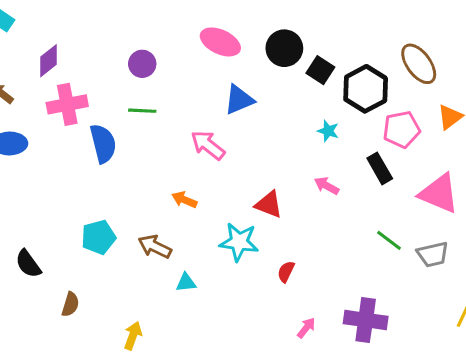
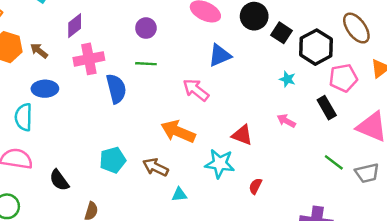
orange arrow: (184, 200) -> (178, 131), size x1.8

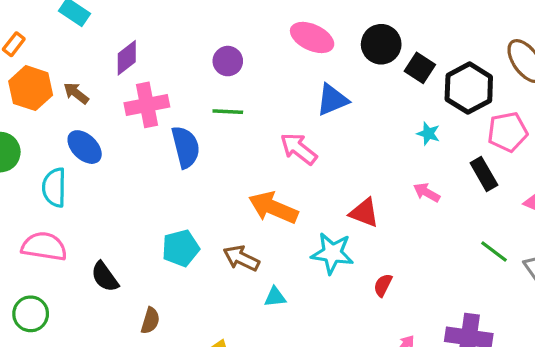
blue ellipse: (45, 89) -> (85, 147), turned 45

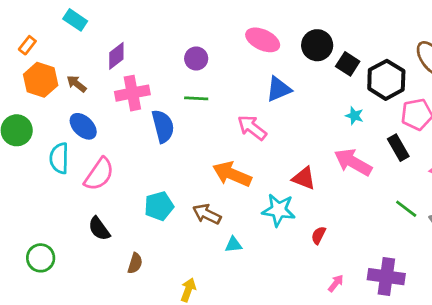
pink arrow: (427, 193) -> (353, 162), size x1.8
pink semicircle: (44, 246) -> (99, 174), moved, turned 116

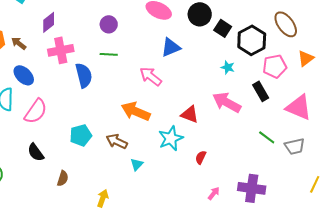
cyan star: (279, 210) -> (171, 138), turned -30
cyan triangle: (233, 245) -> (137, 164), turned -40

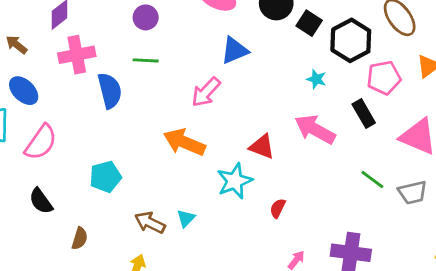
pink arrow: (151, 76) -> (206, 92), turned -85
brown arrow: (117, 141) -> (150, 223), moved

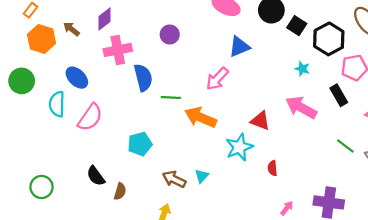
purple circle: (146, 17) -> (170, 34), moved
brown arrow: (16, 45) -> (71, 29), moved
green line: (146, 60) -> (171, 97), moved
black semicircle: (41, 201) -> (96, 176), moved
red semicircle: (278, 208) -> (272, 168), turned -32

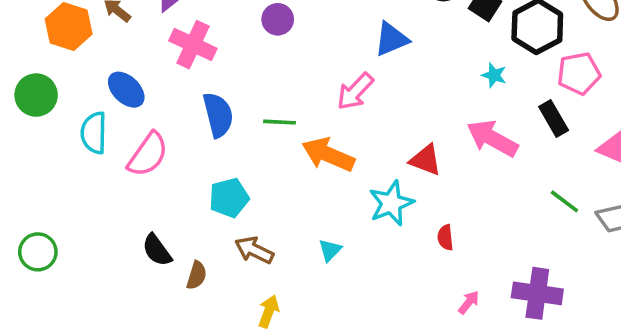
pink cross: (118, 50) -> (193, 45), turned 36
blue semicircle: (143, 78) -> (218, 115), moved
brown arrow: (174, 179) -> (254, 250), moved
green circle: (42, 187) -> (38, 252), moved

